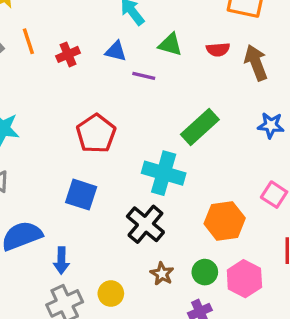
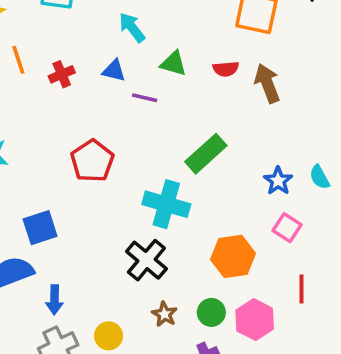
blue star: (271, 125) -> (278, 181), moved, turned 30
blue square: (81, 195) -> (40, 228), moved, turned -36

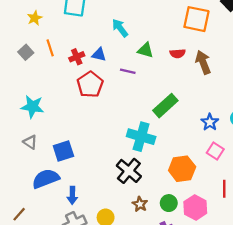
blue triangle: (114, 71) -> (99, 55), moved
red pentagon: (92, 161) -> (90, 84), moved

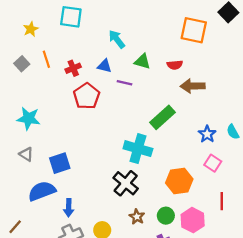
blue triangle: (99, 55) -> (104, 66), moved
brown arrow: (203, 62) -> (193, 86), moved, turned -70

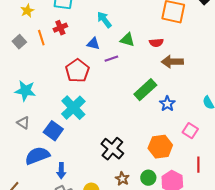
red cross: (73, 68) -> (60, 28), moved
purple line: (125, 83) -> (111, 59), turned -32
blue star: (207, 134) -> (167, 104), moved
cyan cross: (138, 149) -> (73, 108), moved, turned 30
blue square: (60, 163) -> (53, 131), turned -36

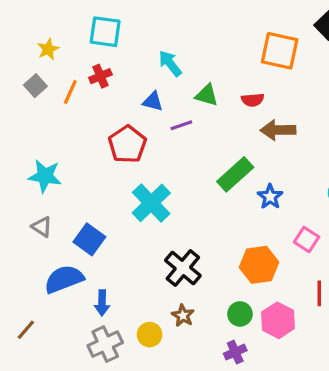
orange line: (41, 38) -> (70, 92), turned 42
gray square: (19, 42) -> (35, 86), moved
cyan cross: (73, 108) -> (151, 203), moved
brown star: (122, 179) -> (183, 316), moved

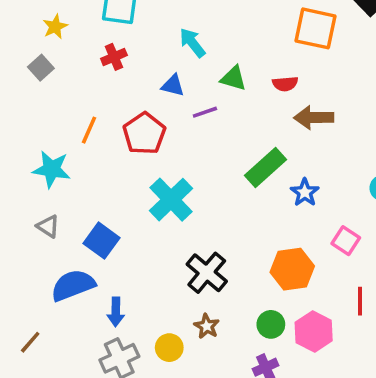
orange line: (70, 92) -> (89, 130), moved

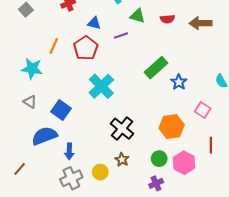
blue triangle: (173, 85) -> (94, 23), moved
brown arrow: (314, 118) -> (201, 23), moved

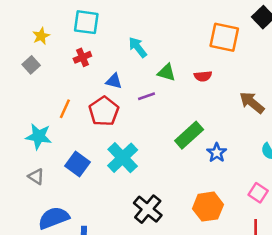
brown arrow: (201, 23) -> (252, 102), moved, turned 40
blue square: (61, 110) -> (77, 164), moved
pink square: (203, 110) -> (258, 193), moved

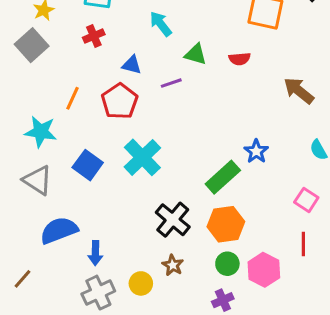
gray square: (31, 65) -> (32, 45), size x1.5
green rectangle: (189, 135) -> (223, 177), moved
gray triangle: (36, 177) -> (38, 180), size x1.5
orange hexagon: (208, 207) -> (226, 224), moved

